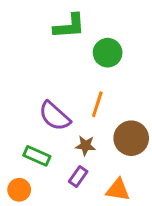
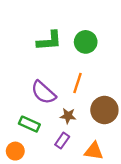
green L-shape: (69, 26) -> (49, 41), moved

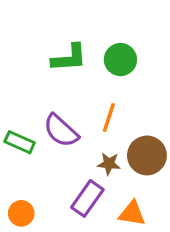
brown star: (68, 116) -> (109, 164), moved
green rectangle: (29, 124) -> (20, 142), moved
purple rectangle: (62, 141) -> (87, 198), size x1.5

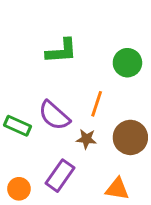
green circle: (120, 60) -> (127, 63), moved
brown star: (109, 164) -> (86, 139), moved
purple rectangle: (87, 198) -> (60, 176), moved

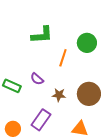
orange line: (97, 104) -> (63, 58), moved
purple semicircle: (54, 115) -> (37, 79), size x0.6

